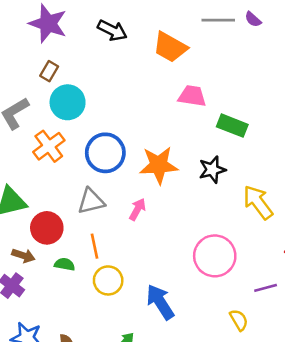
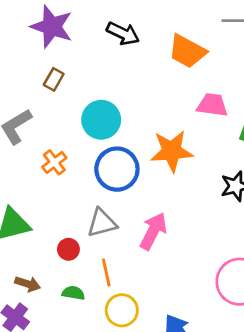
cyan circle: (68, 102) -> (101, 120), moved
orange cross: (49, 146) -> (54, 162), size x0.7
orange star: (159, 165) -> (172, 151), moved
pink arrow: (137, 209) -> (153, 231), size x1.5
red circle: (47, 228) -> (68, 249), moved, size x0.6

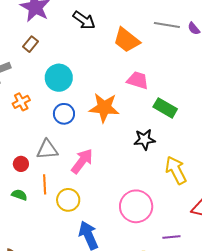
blue circle: (117, 169) -> (64, 114), size x0.7
yellow circle: (122, 310) -> (68, 200), moved

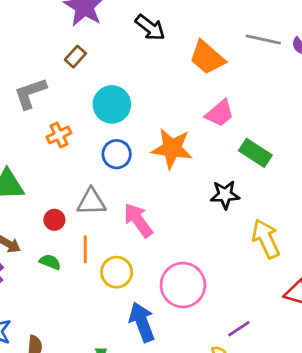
pink trapezoid: (138, 80) -> (220, 113), turned 120
pink arrow: (82, 161) -> (138, 220), turned -76
pink circle: (136, 206) -> (183, 285), moved
purple line: (171, 237) -> (239, 329), moved, turned -30

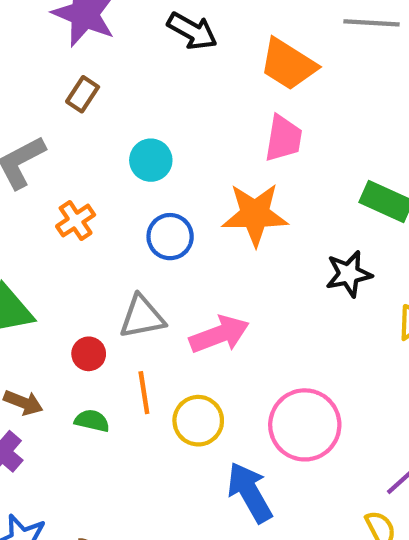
cyan circle: (112, 104) -> (151, 160), size x0.7
pink trapezoid: (220, 113) -> (283, 138), moved, turned -32
pink arrow: (138, 220) -> (219, 334), turned 114

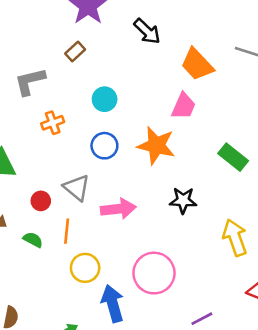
black star: (349, 274) -> (183, 200), moved
gray triangle: (142, 317) -> (77, 188), turned 36
yellow circle: (198, 421) -> (85, 268), moved

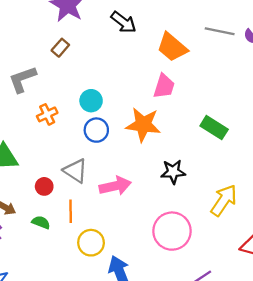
cyan circle: (105, 99) -> (91, 101), moved
yellow arrow: (235, 238) -> (224, 200), turned 60
pink circle: (154, 273) -> (172, 231), moved

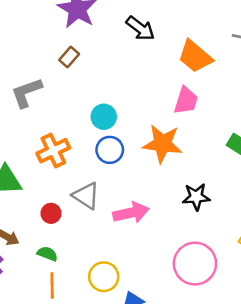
orange cross: (47, 114) -> (53, 151), moved, size x1.4
orange line: (71, 211) -> (52, 286), moved

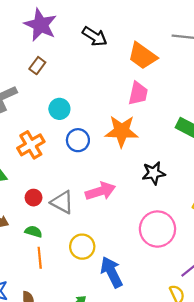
cyan circle: (104, 117) -> (59, 109), moved
gray triangle: (86, 196) -> (62, 202), moved

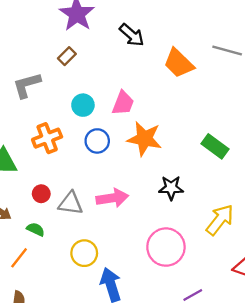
pink trapezoid: (138, 93) -> (123, 103), moved
gray triangle: (62, 202) -> (71, 203), turned -30
orange line: (40, 258) -> (19, 258), moved, turned 35

